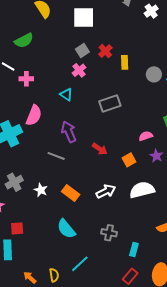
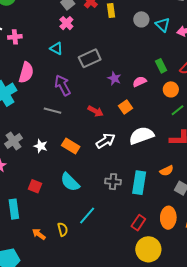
gray rectangle: (110, 103) -> (90, 58), moved
red arrow: (100, 149) -> (96, 111), moved
purple star: (156, 156) -> (114, 78), moved
red square: (17, 228) -> (35, 186), moved, turned 32
cyan rectangle: (134, 249) -> (139, 183), moved, size x1.6

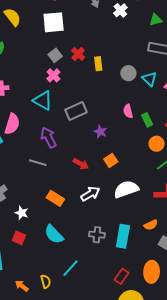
cyan triangle: (56, 48) -> (43, 101), size x1.5
pink semicircle: (140, 82) -> (128, 111), moved, turned -80
white star: (41, 146) -> (22, 213), moved

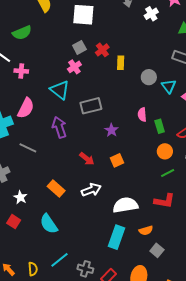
gray line: (38, 163) -> (28, 148), moved
white semicircle: (126, 189) -> (125, 205), moved
gray cross: (97, 235) -> (85, 269), moved

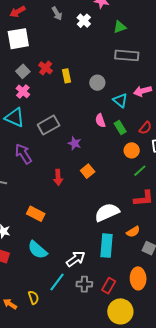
cyan triangle: (169, 86) -> (120, 100), moved
red arrow: (87, 159) -> (58, 177), turned 63
white arrow: (91, 190) -> (76, 259), moved

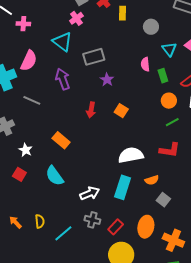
purple star: (75, 143) -> (107, 80), moved
orange square: (88, 171) -> (121, 111), turned -32
cyan line: (57, 282) -> (63, 233), moved

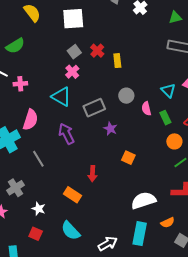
gray circle: (151, 27) -> (126, 96), moved
gray line: (32, 100) -> (38, 159), turned 42
red arrow: (91, 110) -> (92, 174), moved

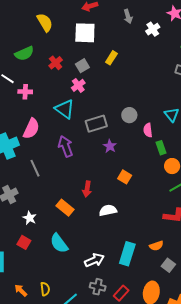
red cross: (97, 51) -> (56, 63), moved
yellow rectangle: (117, 61) -> (111, 58), moved, turned 32
green rectangle: (165, 118) -> (161, 148), moved
white semicircle: (144, 201) -> (108, 210), moved, size x0.7

